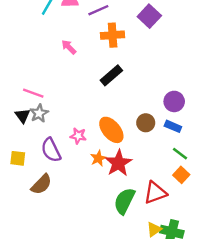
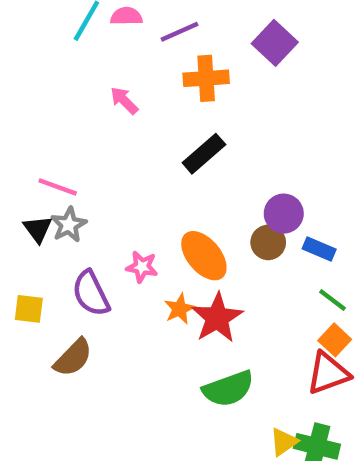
purple circle: (174, 101) -> (284, 214), moved
red triangle: (155, 193) -> (328, 373), moved
green semicircle: (124, 201) -> (228, 389), turned -136

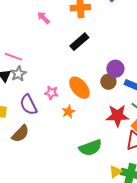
red star: (217, 318) -> (117, 116), moved, turned 30

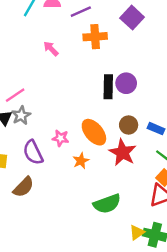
black rectangle: (79, 42) -> (108, 87), moved, turned -48
pink line: (13, 57) -> (15, 95), turned -54
purple circle: (115, 69) -> (126, 83), moved
red star: (117, 116) -> (123, 152), moved, turned 30

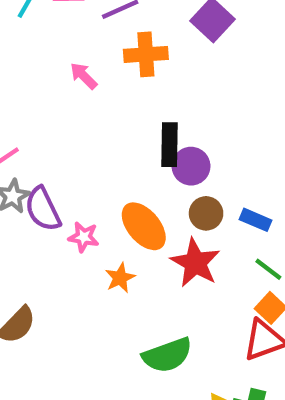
pink arrow: (51, 49) -> (84, 76), moved
purple circle: (126, 83) -> (191, 166), moved
purple semicircle: (33, 152) -> (43, 209), moved

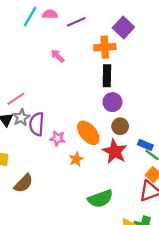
orange cross: (146, 54) -> (105, 47), moved
black rectangle: (170, 145) -> (107, 76), moved
purple semicircle: (43, 209) -> (37, 124), turned 30
blue rectangle: (255, 220) -> (145, 145), moved

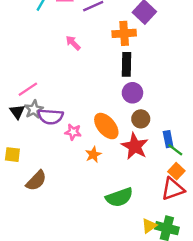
purple semicircle: (37, 124) -> (50, 117), turned -90
blue rectangle: (145, 145) -> (168, 139), turned 56

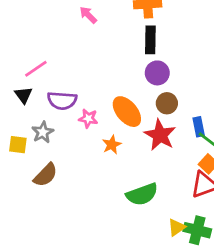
gray star: (34, 109) -> (43, 132), moved

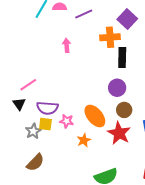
pink arrow: (88, 15) -> (67, 45), turned 40
black rectangle: (150, 40) -> (122, 57), moved
yellow square: (18, 145) -> (45, 124), moved

